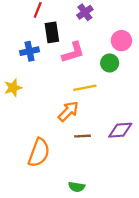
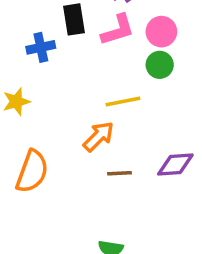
pink circle: (121, 41) -> (161, 32), moved
pink L-shape: (73, 52) -> (118, 30), moved
orange semicircle: (39, 153) -> (32, 171), moved

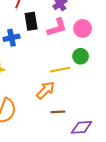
green circle: (160, 65) -> (81, 56), moved
purple diamond: (175, 164) -> (82, 127), moved

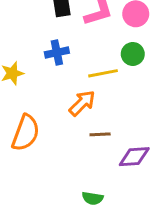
blue cross: (12, 38) -> (57, 53), moved

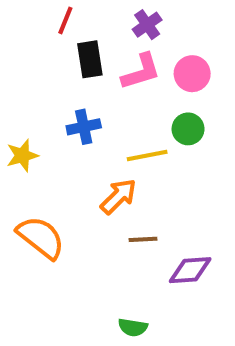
orange semicircle: (26, 133) -> (41, 237), turned -72

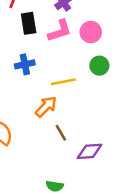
green circle: (188, 129) -> (99, 66), moved
brown line: (143, 239) -> (61, 133), turned 63

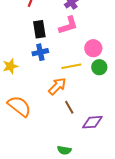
black rectangle: (29, 23) -> (39, 29), moved
pink circle: (91, 32) -> (93, 48), moved
green circle: (99, 66) -> (99, 67), moved

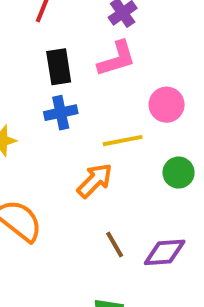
green circle: (99, 67) -> (179, 173), moved
brown line: (69, 107) -> (115, 244), moved

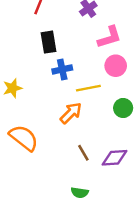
pink L-shape: (117, 59) -> (109, 37), moved
blue cross: (61, 113) -> (62, 69), moved

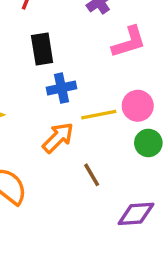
pink circle: (116, 66) -> (138, 106), moved
orange arrow: (71, 113) -> (58, 138), moved
brown line: (83, 153) -> (92, 175), moved

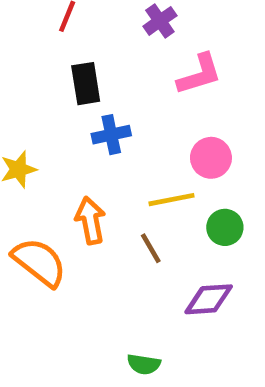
yellow line: (99, 115) -> (172, 200), moved
orange arrow: (58, 138) -> (90, 220), moved, turned -56
green circle: (148, 143) -> (225, 227), moved

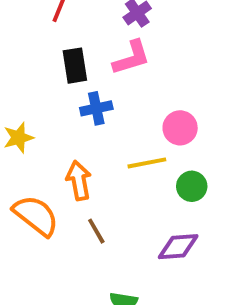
pink L-shape: (199, 74) -> (131, 58), moved
brown line: (151, 248) -> (96, 231), moved

